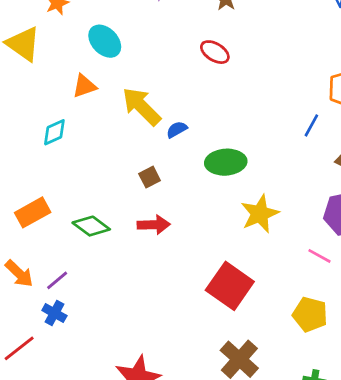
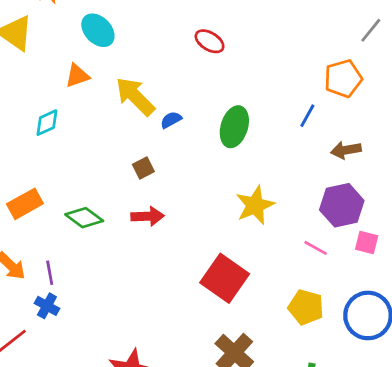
green ellipse: (226, 162) -> (234, 127), moved, turned -69
purple line: (57, 280) -> (50, 273), turned -60

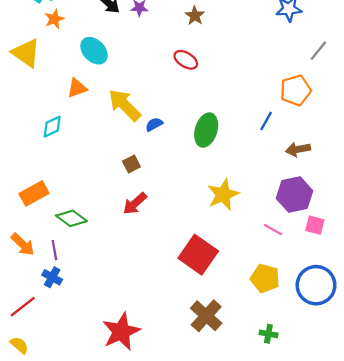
red arrow: (148, 216) -> (135, 204), turned 140
green diamond: (84, 218) -> (71, 218), moved

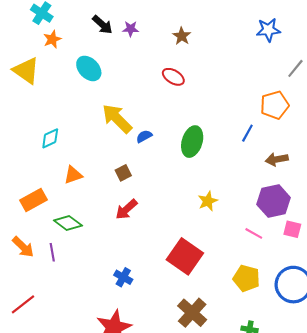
orange triangle: (77, 88) -> (73, 175), moved
yellow star: (223, 195) -> (208, 201), size x0.7
blue cross: (52, 277) -> (123, 277), moved

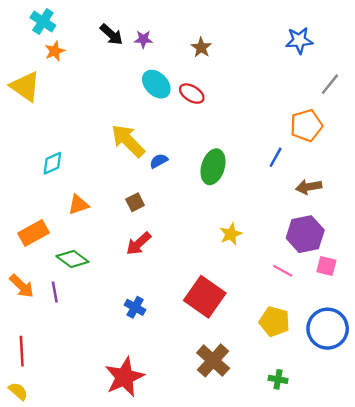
cyan ellipse: (89, 68) -> (156, 84), moved
blue cross: (123, 277) -> (135, 307), moved
red line: (23, 304) -> (22, 351), turned -55

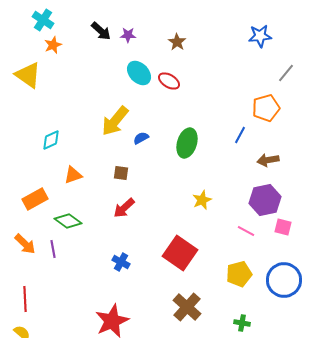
yellow arrow: (128, 141) -> (115, 121), turned -96
brown square: (135, 202) -> (121, 173), turned 35
yellow pentagon: (274, 322) -> (239, 274), turned -30

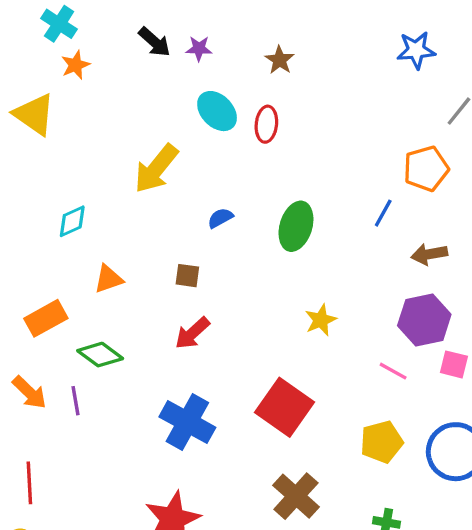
red ellipse: (169, 81) -> (266, 124), turned 65
yellow arrow: (115, 121) -> (156, 169), moved
blue cross: (121, 262) -> (187, 422), size x1.8

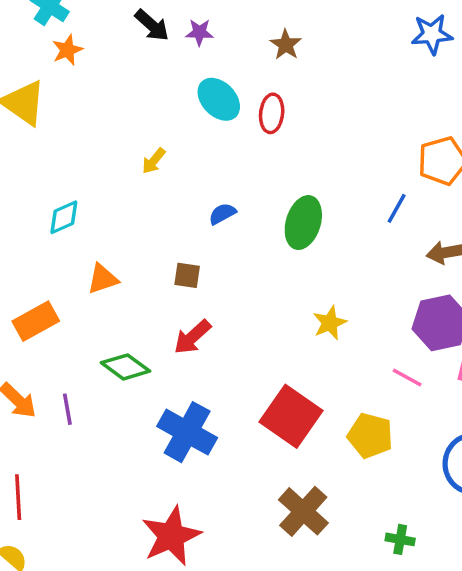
yellow arrow: (156, 169) -> (154, 161), size x0.5
green diamond: (100, 355) -> (125, 367), moved
yellow pentagon: (382, 442) -> (370, 436), moved, turned 30

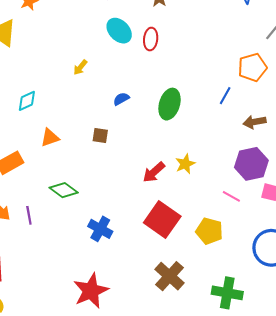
red arrow: (192, 337) -> (154, 172), moved
blue cross: (187, 432) -> (100, 229), size x0.7
green cross: (400, 539) -> (227, 293), size x1.8

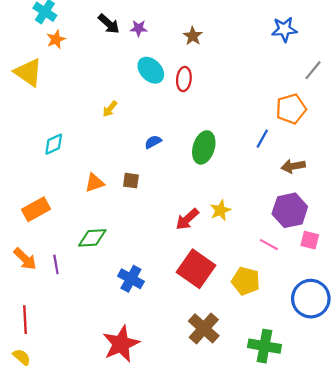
orange triangle: (50, 138) -> (95, 183), moved
green diamond: (64, 190) -> (92, 238), turned -40

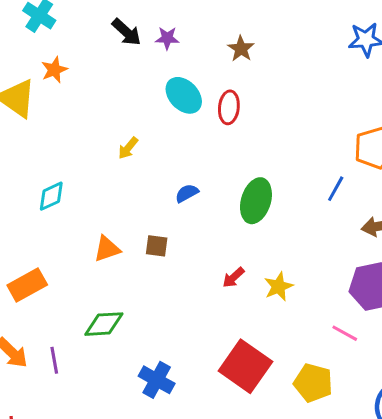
orange star: (56, 39) -> (54, 70), moved
red arrow: (187, 219) -> (233, 277), moved, size x0.7

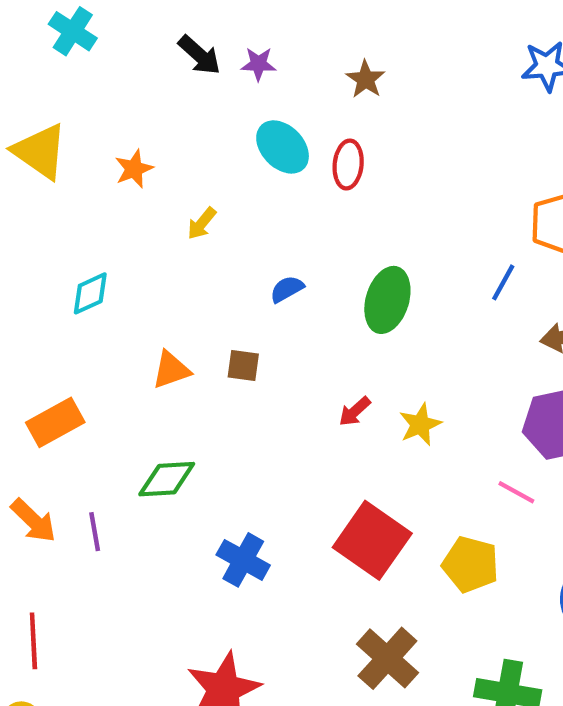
orange star: (54, 70) -> (134, 169), moved

